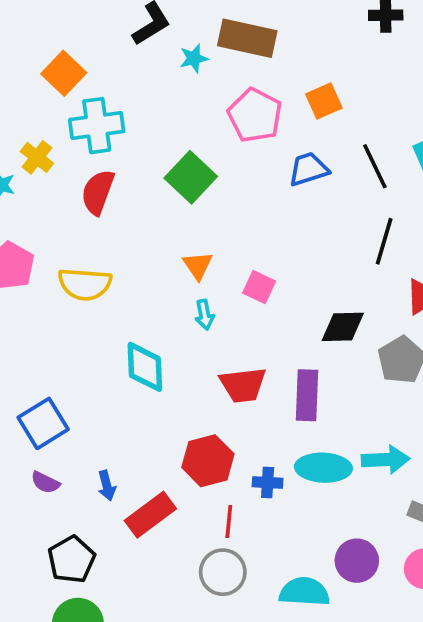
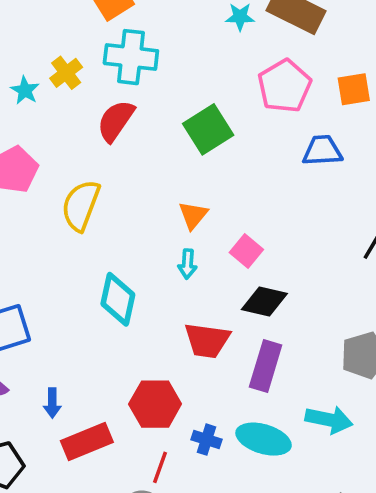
yellow semicircle: (85, 284) -> (81, 205), turned 92
black diamond: (343, 327) -> (264, 301), moved
cyan arrow: (386, 460) -> (329, 420), moved

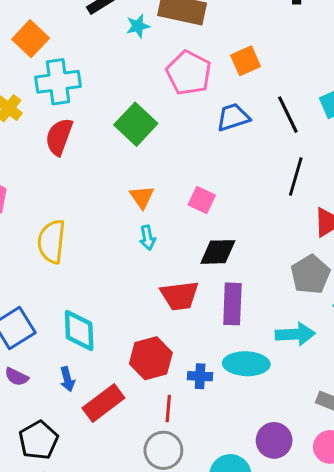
yellow semicircle: (81, 205) -> (52, 242), moved
pink square: (246, 251) -> (202, 200), moved
cyan diamond: (118, 299) -> (79, 331), moved

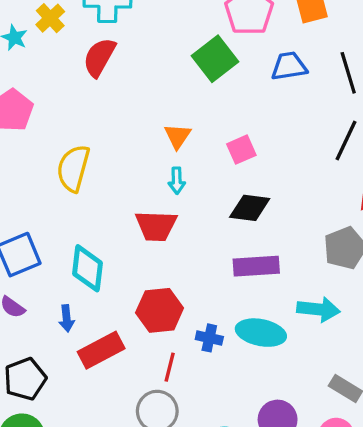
green square: (136, 124) -> (215, 59), moved
pink square: (202, 200) -> (241, 150), turned 32
red trapezoid: (180, 296) -> (156, 226), moved
purple rectangle: (232, 304) -> (256, 266), turned 75

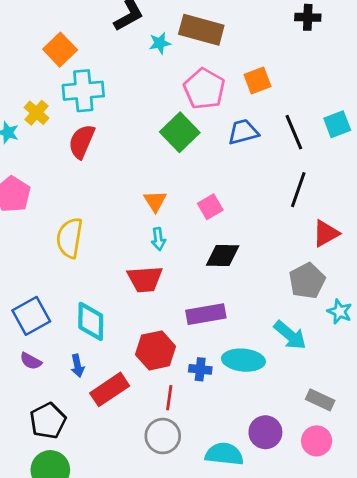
purple rectangle: (256, 266) -> (206, 314), moved
cyan arrow: (318, 309) -> (290, 335), turned 40

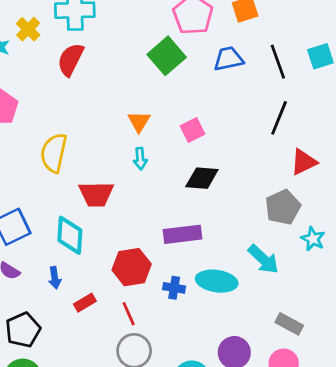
red trapezoid: (145, 279) -> (96, 194), moved
red rectangle: (110, 389) -> (85, 303), size x0.6
red line: (169, 398) -> (129, 314), moved, turned -35

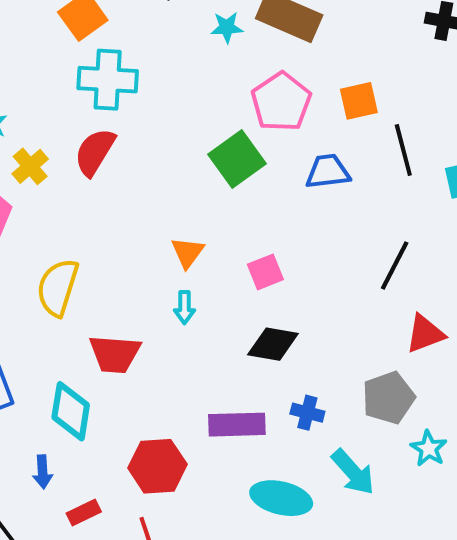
yellow cross: (28, 29) -> (30, 166), moved
black line: (278, 62) -> (403, 150), moved
blue cross: (174, 288) -> (307, 413), moved

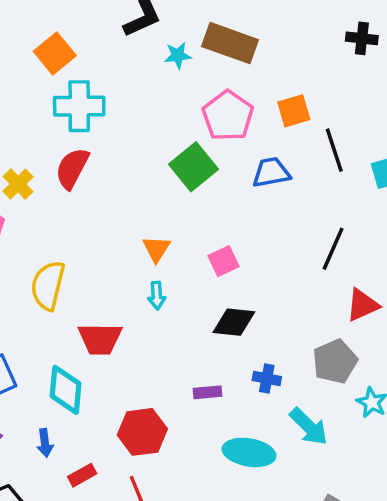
purple rectangle: (237, 425) -> (208, 392), size x0.6

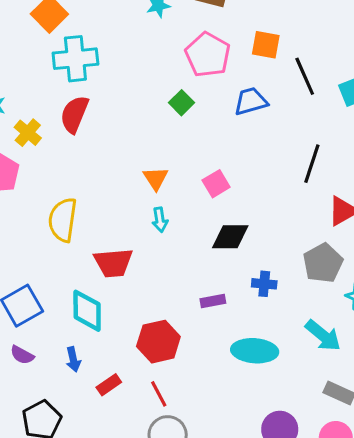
orange square: (294, 111) -> (266, 45), turned 32
green square: (193, 167) -> (182, 103), size x0.6
cyan arrow: (309, 426) -> (323, 336), moved

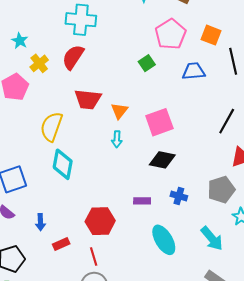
pink square: (216, 184) -> (159, 122), size x1.5
red trapezoid: (113, 263) -> (88, 99), moved
cyan diamond: (87, 311) -> (63, 164), moved
cyan ellipse: (255, 351) -> (164, 240), turned 44

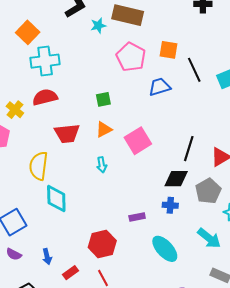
red semicircle: (73, 57) -> (45, 97), turned 55
green square: (147, 63) -> (103, 99), moved, turned 35
orange triangle: (119, 111) -> (104, 129), moved, turned 36
black line: (227, 121) -> (189, 149), moved
black diamond: (162, 160) -> (176, 179), moved

